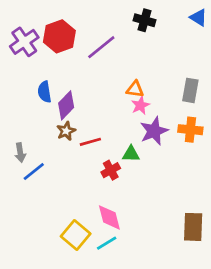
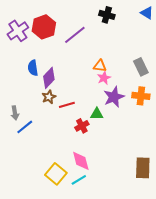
gray rectangle: (190, 90) -> (141, 67), turned -36

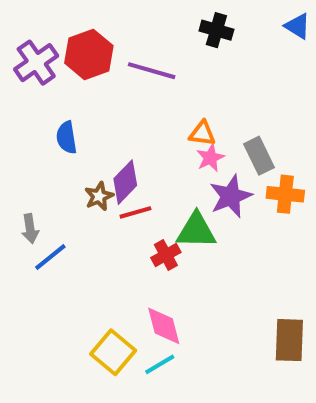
purple line: (75, 35) -> (152, 71), turned 55
gray rectangle: (141, 67) -> (259, 156), moved
purple diamond: (49, 78) -> (125, 182), moved
green triangle: (97, 114) -> (196, 231), size x1.5

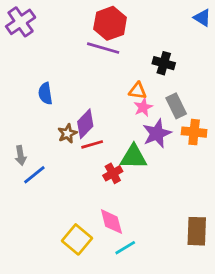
black cross: (216, 30) -> (164, 63), moved
red hexagon: (89, 54) -> (110, 23), moved
purple cross: (36, 63) -> (21, 22), moved
cyan line: (160, 364) -> (125, 248), moved

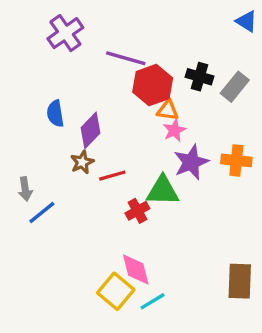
purple cross: (21, 22) -> (65, 33), moved
red hexagon: (110, 23) -> (153, 85), moved
gray rectangle: (176, 106) -> (235, 87), moved, turned 65
purple diamond: (85, 124) -> (91, 130), moved
yellow square: (77, 239) -> (116, 291), moved

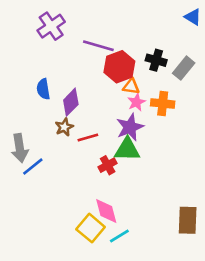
orange cross: (236, 160) -> (163, 103), moved
purple star: (191, 162) -> (130, 127), moved
gray arrow: (25, 189) -> (20, 148), size x1.5

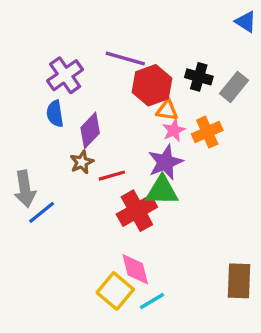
purple cross: (51, 26) -> (65, 75), moved
orange cross: (163, 103) -> (207, 132), turned -30
red cross: (108, 165) -> (137, 211), size x1.6

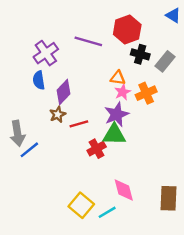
red hexagon: (152, 85) -> (127, 29), moved
red cross: (137, 211) -> (97, 149), size x0.7
pink diamond: (135, 269) -> (124, 190), moved

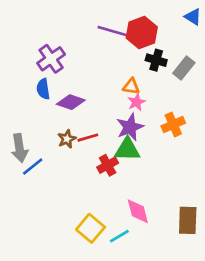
purple line: (88, 41) -> (113, 31), moved
purple diamond: (64, 92) -> (71, 102), turned 65
orange cross: (146, 93) -> (173, 124), moved
brown star: (58, 114) -> (67, 139), moved

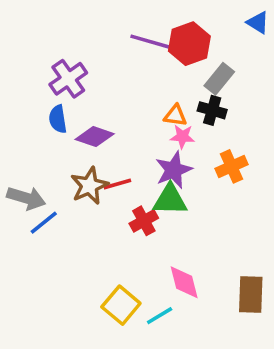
black cross: (156, 60) -> (212, 110), moved
gray rectangle: (184, 68) -> (219, 79), moved
pink star: (136, 102) -> (182, 137), turned 30
brown star: (67, 139) -> (89, 186), size x1.5
gray arrow: (20, 148) -> (26, 198), turned -64

